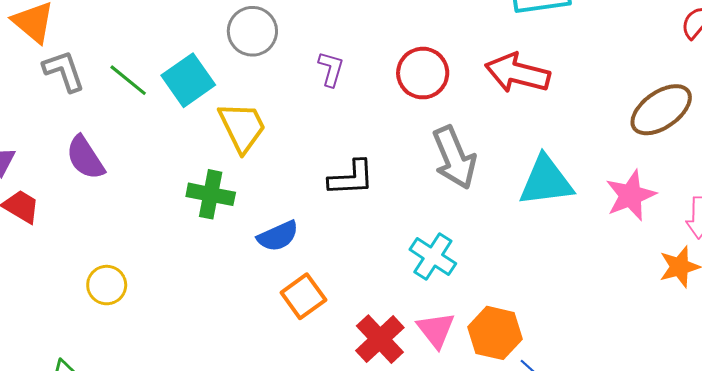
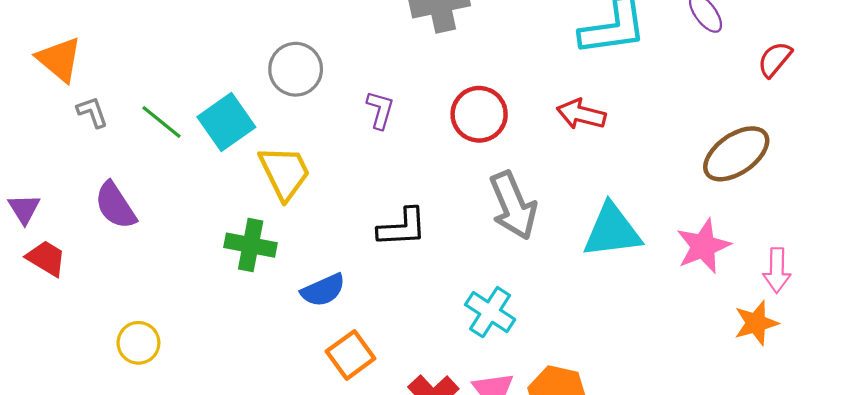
gray L-shape: (64, 71) -> (92, 112), size x0.7
red arrow: (517, 73) -> (581, 114), size x0.7

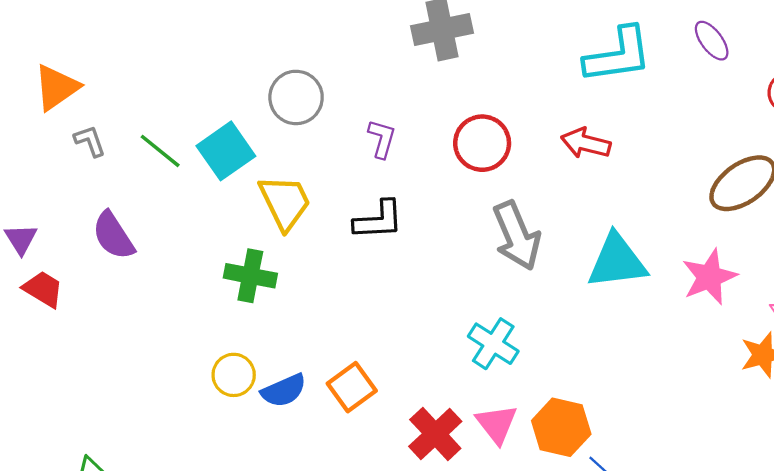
orange triangle: (59, 59) -> (56, 87), turned 45
black L-shape: (402, 227) -> (378, 220), moved
blue semicircle: (323, 290) -> (284, 391), moved
yellow circle: (138, 343) -> (234, 375), moved

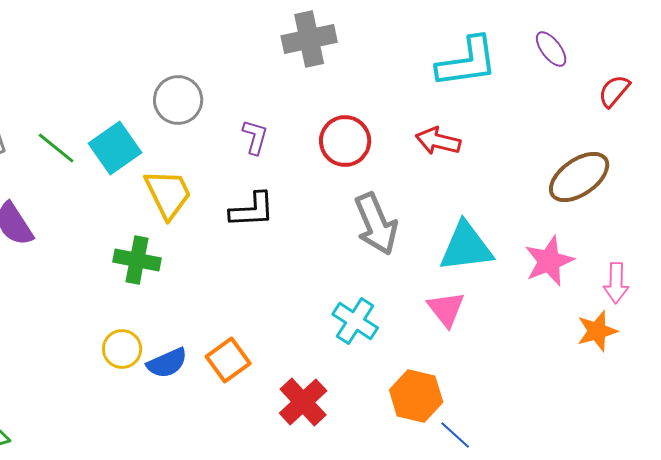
pink triangle: (497, 424) -> (446, 309), moved

